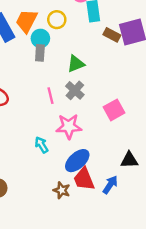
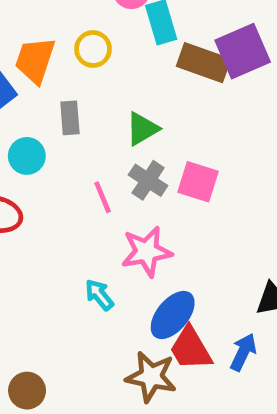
brown rectangle: (112, 35) -> (204, 63), size x1.5
cyan circle: (40, 38) -> (27, 156), moved
pink square: (114, 110) -> (198, 182), moved, turned -35
brown star: (62, 190) -> (151, 377), size x1.5

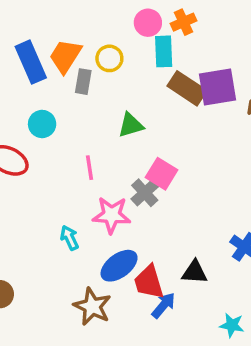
gray rectangle: (70, 118) -> (83, 82), moved
gray cross: (148, 180) -> (145, 193), moved
red trapezoid: (191, 349) -> (149, 282), moved

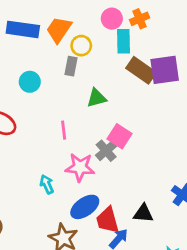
orange trapezoid: (65, 56) -> (59, 30), moved
blue rectangle: (31, 62) -> (23, 29), moved, turned -60
gray rectangle: (83, 82) -> (71, 66), moved
cyan circle: (42, 124) -> (30, 82), moved

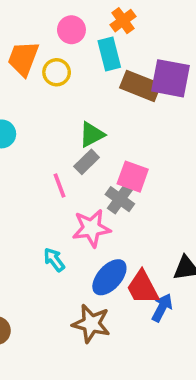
pink circle: (112, 19) -> (71, 30), moved
gray rectangle: (71, 66) -> (87, 162), moved, turned 48
purple square: (165, 70) -> (170, 78), turned 32

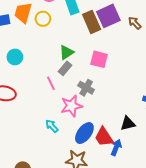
purple square: (170, 78) -> (108, 16), turned -30
brown rectangle: (140, 86) -> (92, 22), turned 50
pink square: (133, 177) -> (99, 59), moved

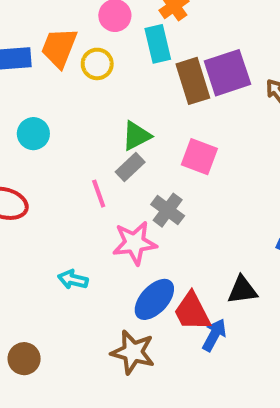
cyan arrow: (52, 126) -> (73, 280), moved, turned -40

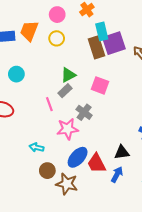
cyan rectangle: (158, 44) -> (102, 31), moved
yellow circle: (97, 64) -> (57, 38), moved
blue arrow: (214, 335) -> (117, 174), moved
brown circle: (24, 359) -> (47, 171), moved

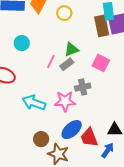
pink line: (49, 104) -> (51, 61), moved, turned 40
gray cross: (84, 112) -> (83, 87), turned 35
cyan arrow: (37, 147) -> (34, 103), moved, size x1.6

